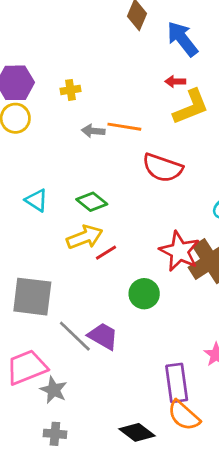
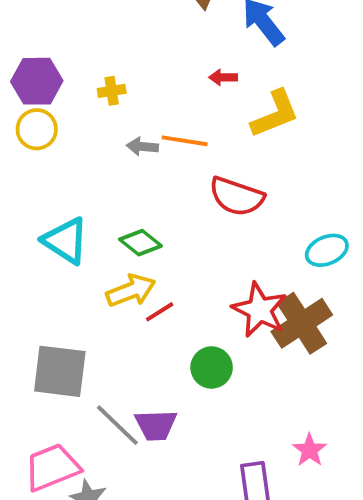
red arrow: (175, 81) -> (223, 77), moved
cyan triangle: (37, 200) -> (66, 241), size x1.5
purple trapezoid: (103, 336) -> (156, 425), turned 148

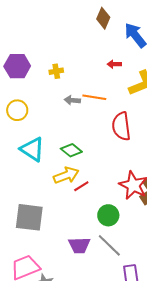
yellow circle: (37, 129) -> (17, 110), moved
red semicircle: (237, 196) -> (121, 126), turned 64
gray line: (117, 425) -> (109, 245), moved

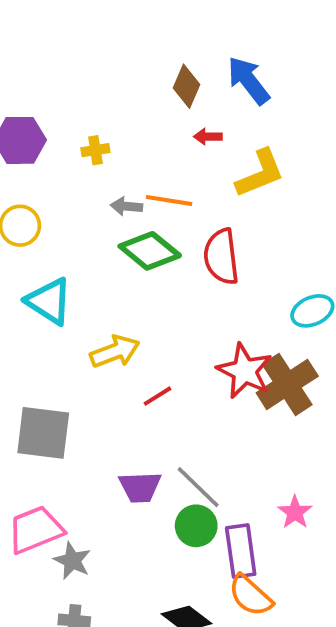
brown diamond: (103, 18) -> (186, 86), moved
green diamond: (71, 150) -> (150, 251), moved, size x1.4
red line: (81, 186) -> (157, 396), moved
green circle: (108, 215) -> (196, 526), moved

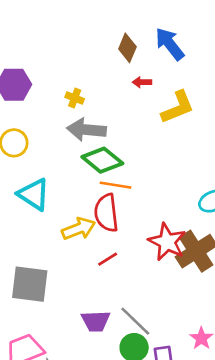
yellow cross: (95, 150) -> (75, 98), moved, turned 30
orange line: (169, 200) -> (116, 185), moved
gray arrow: (126, 206) -> (87, 130), size x1.8
red semicircle: (221, 257) -> (106, 213), moved

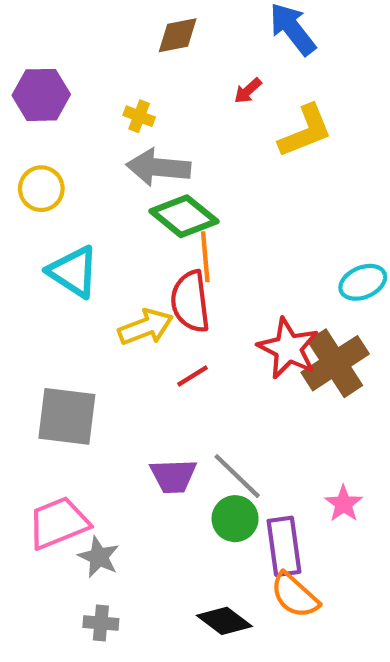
brown diamond: (127, 48) -> (178, 35), moved, turned 56
red arrow: (142, 82) -> (248, 91), turned -42
orange line: (116, 185) -> (205, 257), turned 76

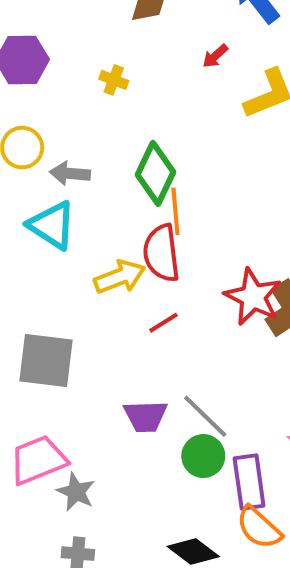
gray arrow: (158, 167) -> (70, 173), moved, size x0.7
green diamond: (184, 216) -> (156, 173), turned 76

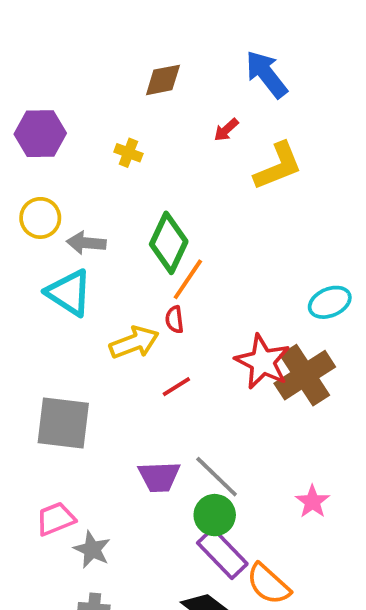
orange line: (175, 211) -> (188, 279), turned 39
red semicircle: (161, 253) -> (174, 320), size x0.5
pink trapezoid: (38, 460) -> (56, 519), size x0.7
purple rectangle: (249, 482) -> (222, 553), moved, turned -36

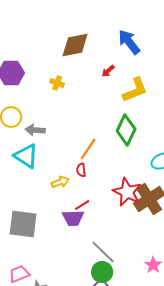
brown diamond: (163, 80) -> (75, 45), size x1.4
green diamond: (169, 243) -> (126, 130), moved
yellow arrow: (134, 343) -> (60, 182), size x0.7
purple trapezoid: (159, 477) -> (73, 218), moved

